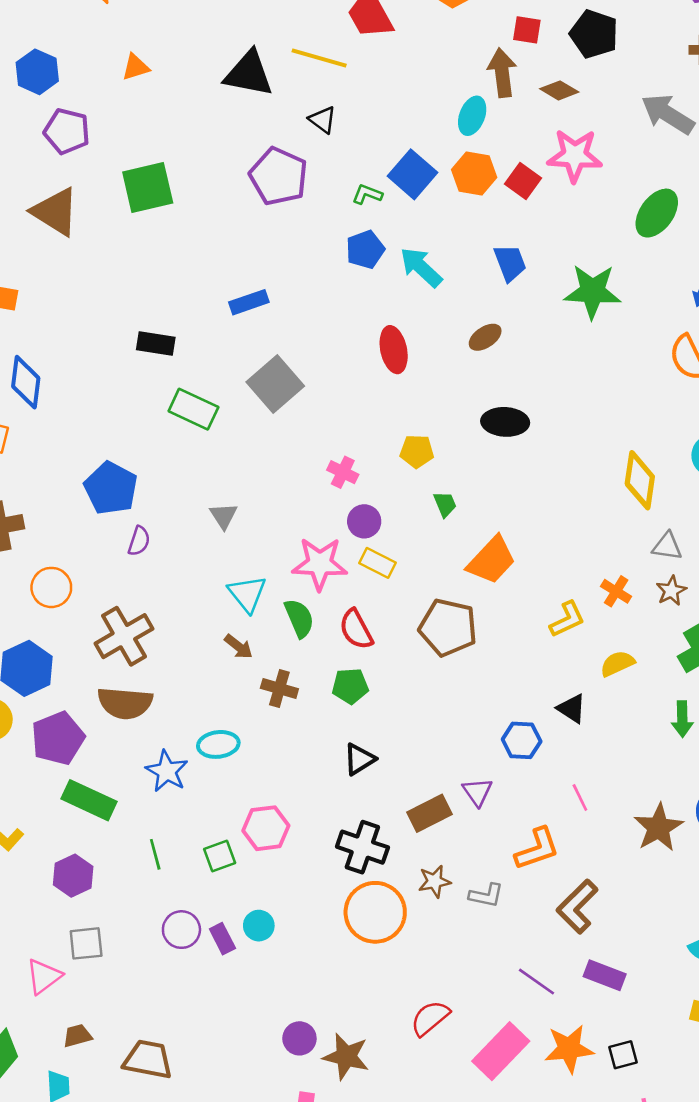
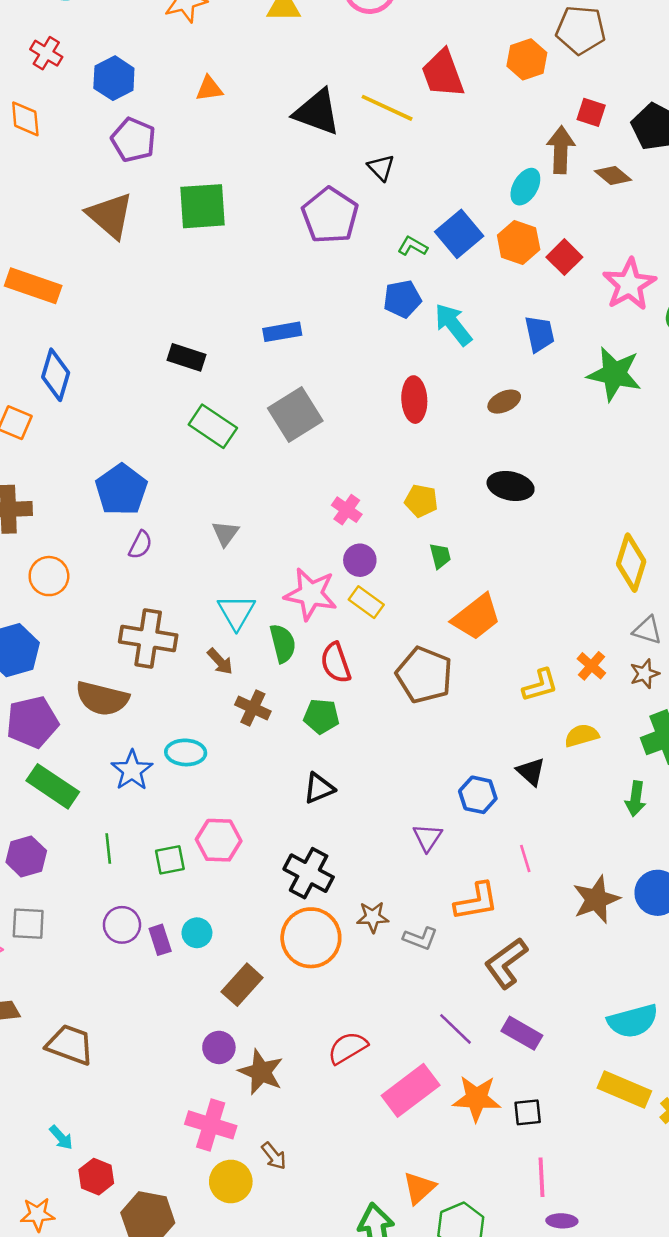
pink star: (575, 156) -> (629, 284), moved, turned 30
brown cross: (124, 636) -> (148, 638), moved, turned 30
brown rectangle: (430, 813) -> (242, 985), moved, turned -30

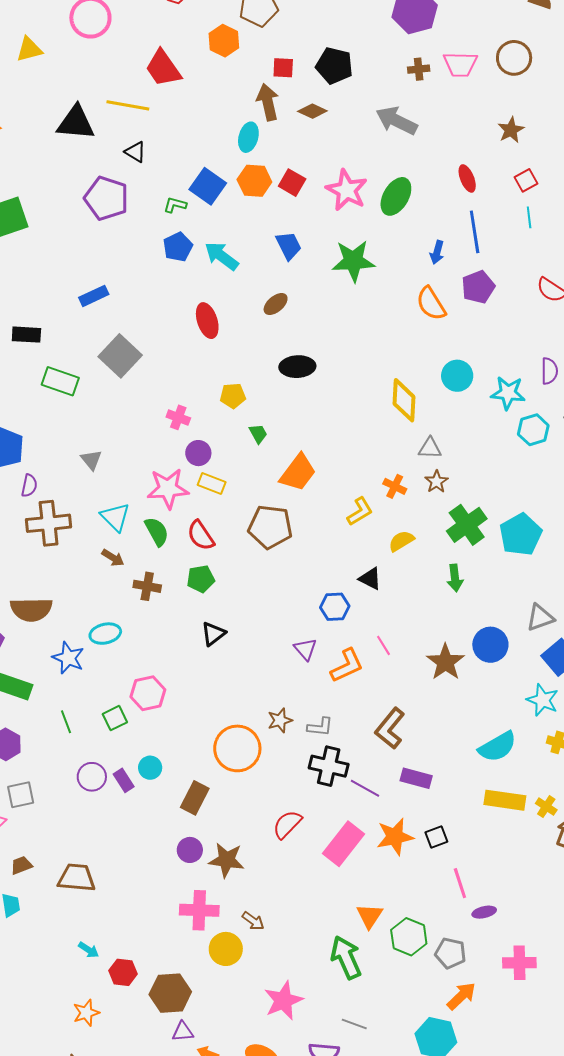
brown cross: (148, 638) -> (49, 523), moved
black cross: (309, 873) -> (329, 766), moved
orange L-shape: (476, 901) -> (347, 666), moved

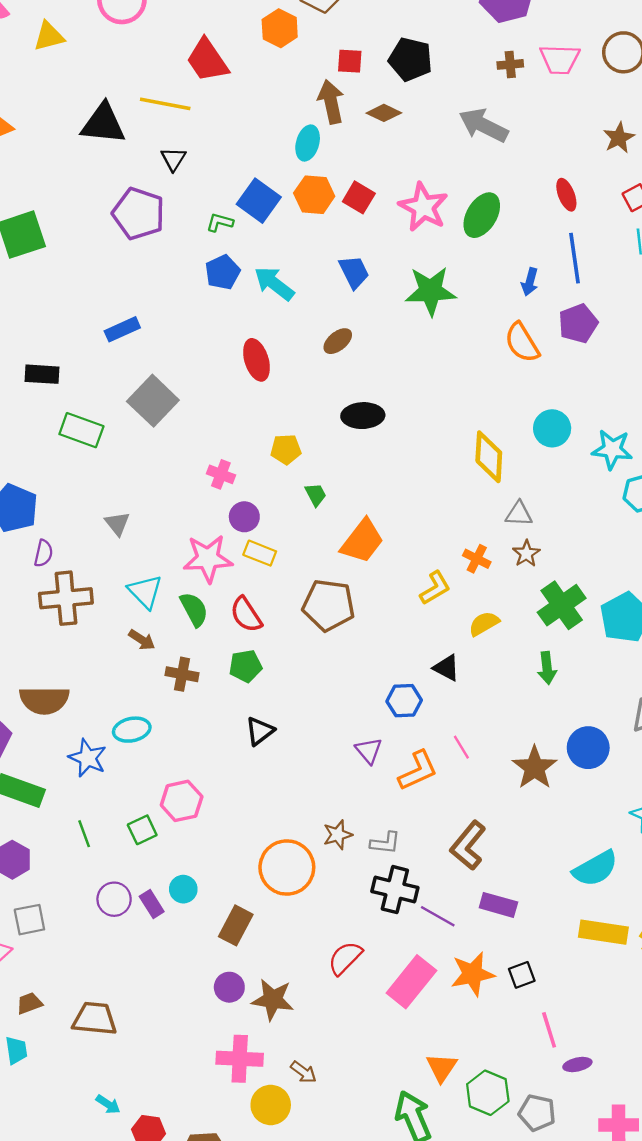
black triangle: (135, 152) -> (173, 159), turned 30

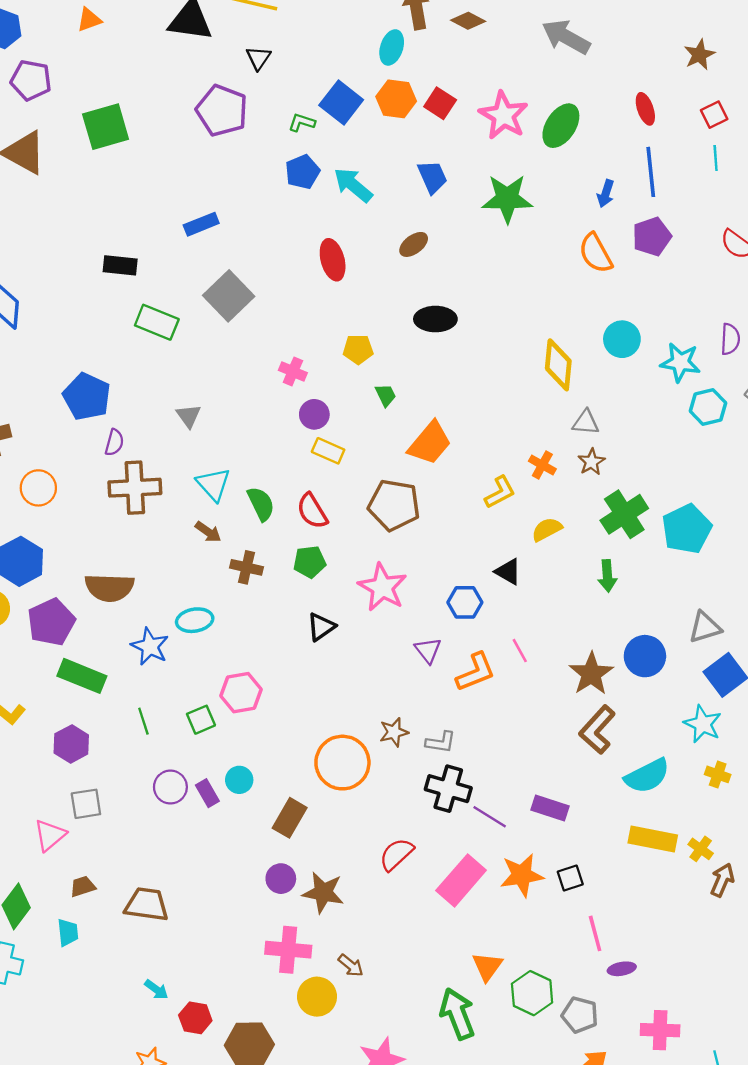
pink star: (208, 559) -> (382, 587), moved, turned 30
brown L-shape: (468, 845) -> (597, 730), moved

